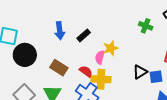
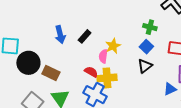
green cross: (146, 26) -> (150, 27), moved
brown rectangle: (59, 68) -> (51, 73), moved
blue square: (156, 77) -> (146, 47), moved, turned -32

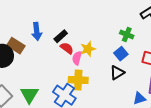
red semicircle: (91, 72) -> (67, 48), moved
brown rectangle: (51, 73) -> (16, 46), moved

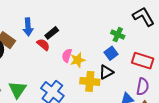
red semicircle: (67, 48) -> (43, 45), moved
yellow star: (88, 49) -> (78, 60), moved
yellow cross: (78, 80) -> (90, 81), moved

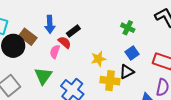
green cross: (118, 35) -> (128, 28), moved
pink semicircle: (67, 56) -> (55, 52), moved
green triangle: (17, 90) -> (43, 76), moved

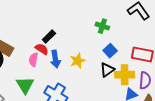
blue arrow: (50, 24) -> (55, 59), moved
yellow cross: (110, 81) -> (125, 75), moved

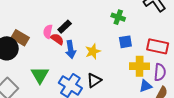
blue square: (110, 51) -> (125, 42), turned 32
pink semicircle: (33, 60) -> (48, 31), moved
black triangle: (107, 70) -> (94, 80), moved

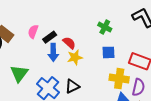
black rectangle: (65, 27) -> (50, 37), moved
red semicircle: (57, 39) -> (69, 43), moved

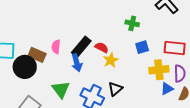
pink semicircle: (33, 32) -> (56, 47), moved
black rectangle: (50, 37) -> (81, 47), size x1.5
blue arrow: (53, 52) -> (77, 63), moved

